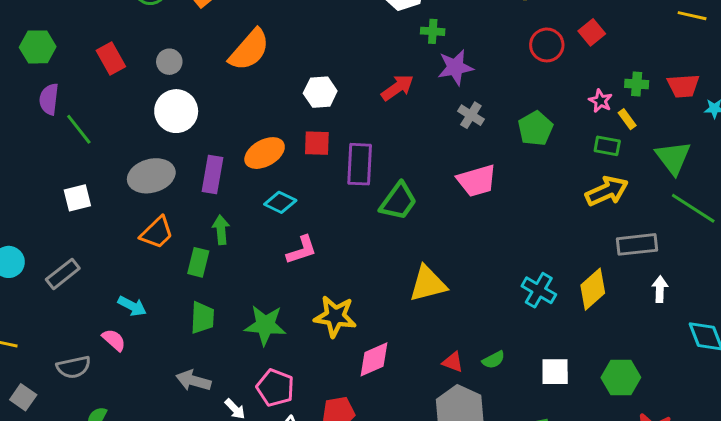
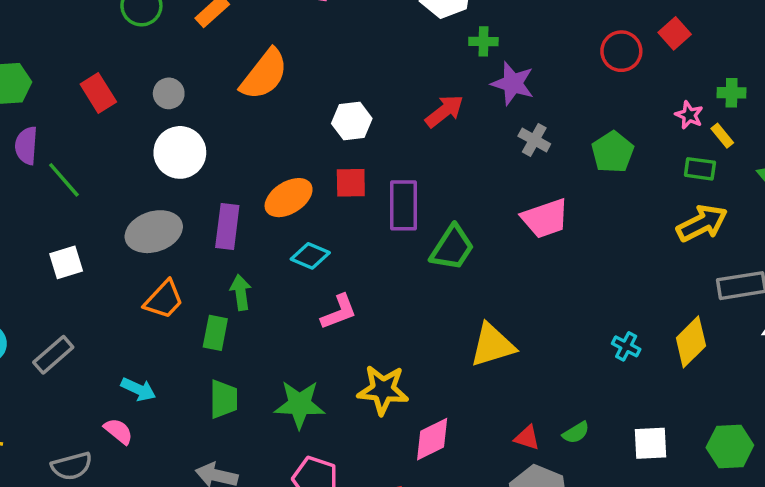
purple star: (455, 67) -> (513, 83), turned 30
cyan cross: (539, 290) -> (626, 346), size x0.7

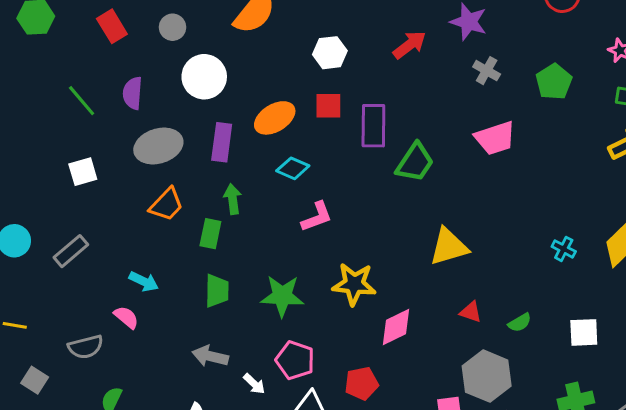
purple semicircle: (26, 146) -> (133, 93), moved
white circle: (180, 152) -> (204, 77), moved
red triangle: (527, 438) -> (471, 312), moved

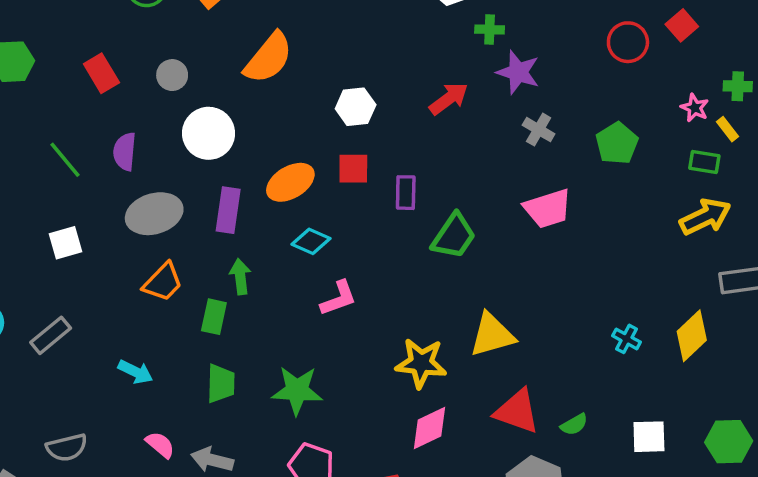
purple rectangle: (373, 126) -> (406, 193), size x0.7
yellow star: (354, 284) -> (421, 363), moved
red triangle: (471, 312) -> (517, 411), size x1.8
pink semicircle: (126, 317) -> (160, 445), moved

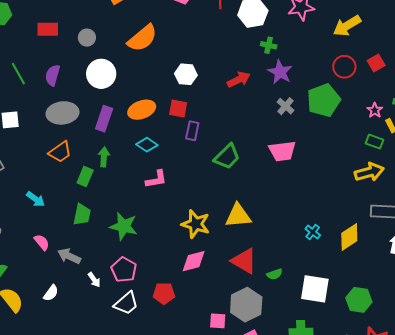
red rectangle: (101, 73) -> (48, 29), turned -70
green pentagon: (617, 143) -> (324, 100), moved, size x1.4
purple rectangle: (406, 193) -> (192, 131), moved
white square: (649, 437) -> (315, 289), size x1.4

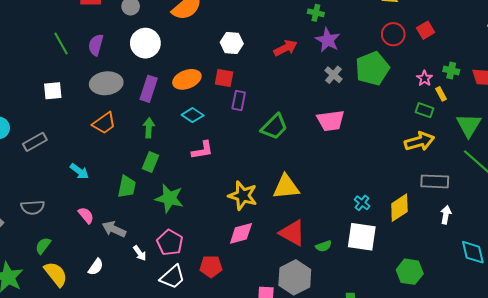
green rectangle: (85, 177) -> (150, 162), moved
white square: (315, 289) -> (362, 237), moved

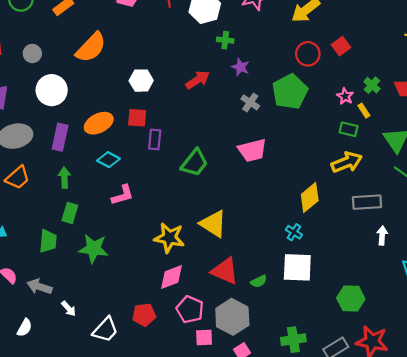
purple star: (328, 40) -> (240, 67), size x0.7
green cross: (451, 71) -> (372, 85), turned 35
yellow triangle: (286, 187) -> (213, 224), turned 44
yellow diamond: (399, 208) -> (310, 197), moved
pink pentagon: (170, 243) -> (190, 309), moved

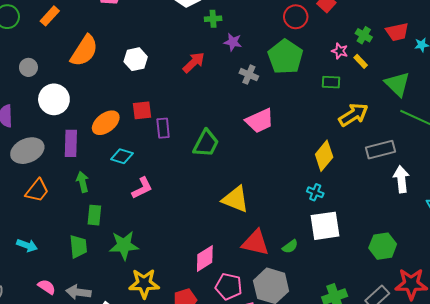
white hexagon: (141, 81) -> (136, 59), moved
green rectangle: (349, 129) -> (331, 82), moved
white arrow: (382, 235) -> (401, 179), size x1.4
yellow star: (169, 238) -> (144, 283), moved

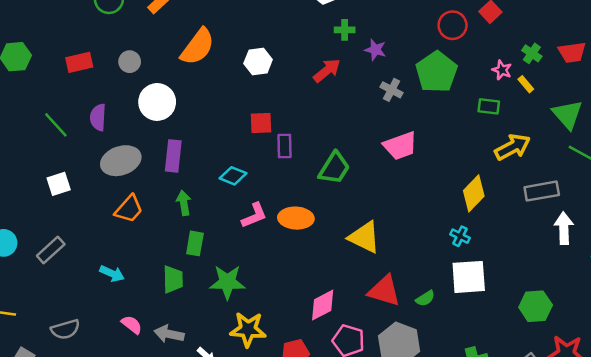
green cross: (213, 19) -> (345, 30), moved
orange ellipse: (106, 123) -> (296, 218), moved, turned 36

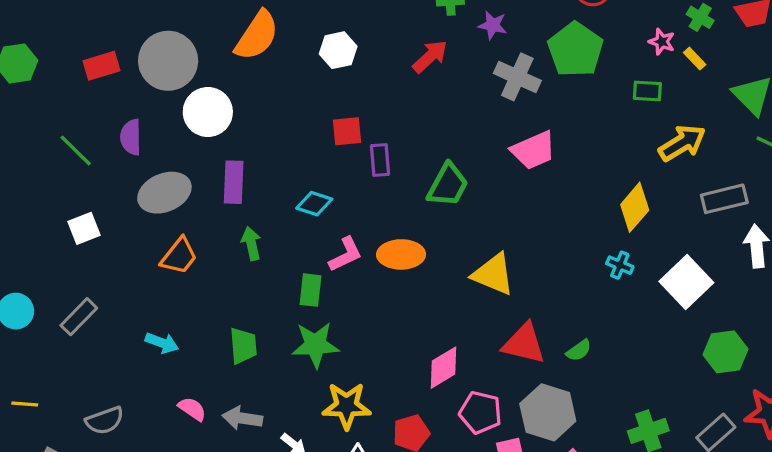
gray circle: (130, 62) -> (168, 61), size x2.0
gray cross: (392, 90) -> (517, 77), size x1.5
green rectangle: (195, 243) -> (310, 290), moved
white square: (469, 277) -> (686, 282), moved, turned -36

